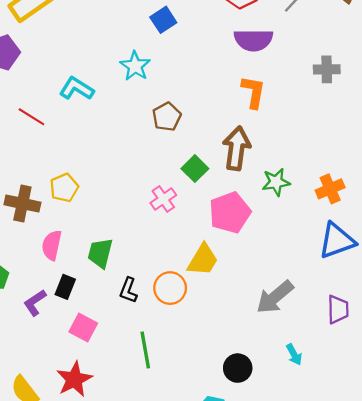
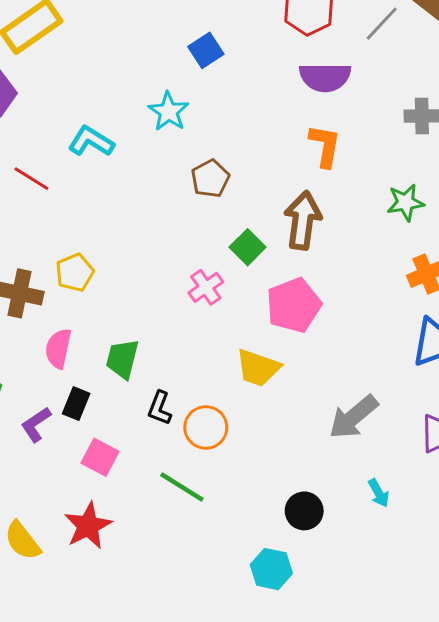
green star: (276, 182) -> (405, 202), moved
yellow trapezoid: (203, 260) -> (258, 368), turned 78
orange circle: (170, 288) -> (206, 427), moved
green line: (145, 350) -> (182, 487), turned -48

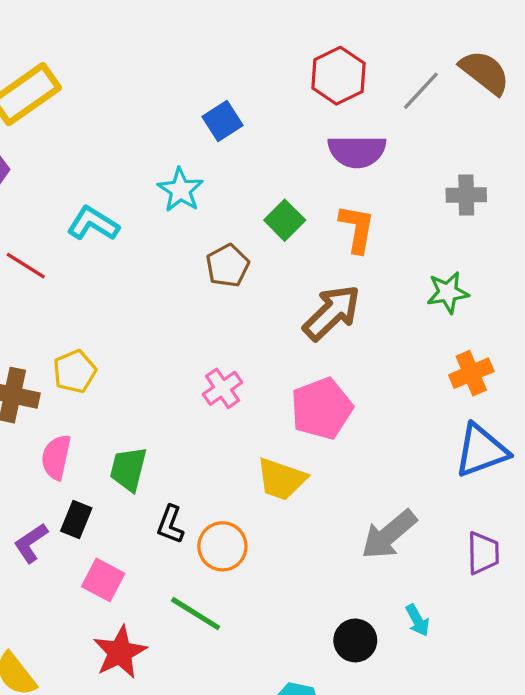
brown arrow: (303, 220) -> (332, 313), turned 38
green square: (248, 247) -> (285, 220), moved
black circle: (304, 511) -> (355, 640), moved
red star: (88, 526) -> (120, 652), moved

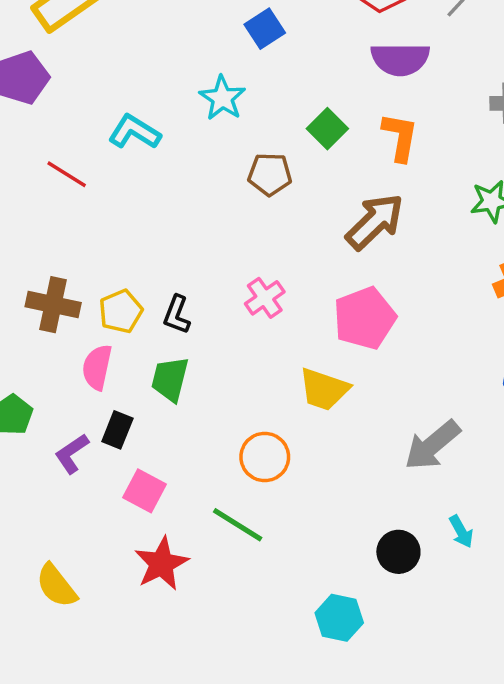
brown pentagon: (228, 266) -> (270, 174), turned 30
yellow pentagon: (75, 372) -> (121, 311), moved
black L-shape: (170, 524) -> (177, 315), moved

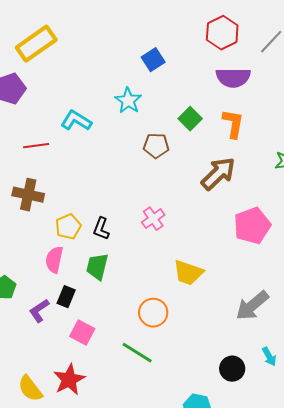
red line: (67, 174) -> (36, 146), turned -40
brown cross: (53, 305) -> (28, 195), moved
pink pentagon: (365, 318) -> (252, 226), moved
red star: (161, 564) -> (69, 380), moved

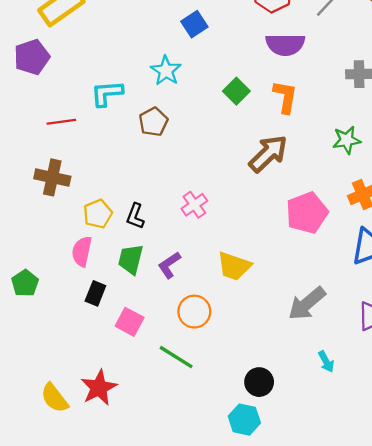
cyan L-shape: (76, 121) -> (107, 93), turned -36
brown pentagon: (156, 146) -> (153, 122), moved, turned -30
purple L-shape: (39, 311) -> (169, 265), moved
pink square: (82, 333) -> (130, 322), moved
black circle: (232, 369) -> (259, 382), moved

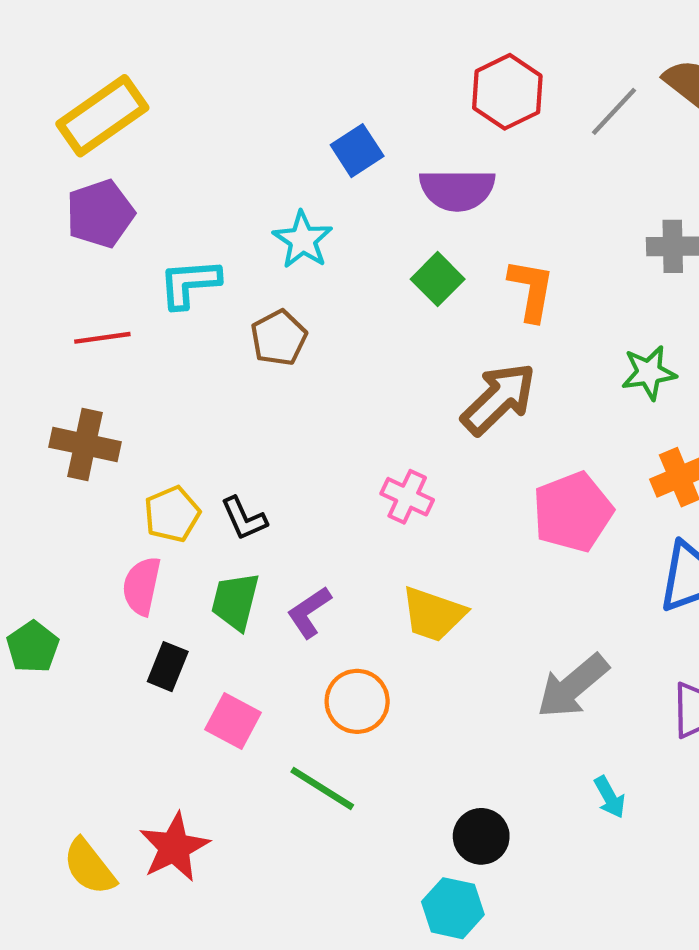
purple semicircle: (285, 45) -> (457, 190), moved
purple pentagon: (32, 57) -> (100, 214), moved
pink cross: (194, 205) -> (407, 497), moved, turned -30
black L-shape: (135, 216) -> (244, 518), turned -45

